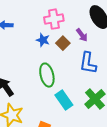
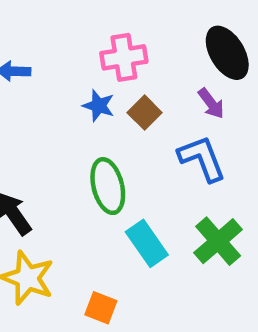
purple arrow: (82, 35) -> (211, 103), moved
blue L-shape: (88, 63) -> (202, 158), turned 150

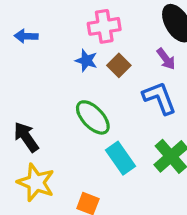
green ellipse: (108, 186) -> (93, 117), turned -30

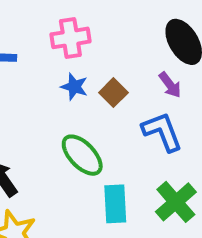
pink cross: (104, 26) -> (70, 38), moved
cyan rectangle: (120, 158) -> (115, 204), turned 32

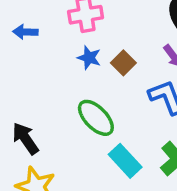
cyan rectangle: (115, 204) -> (125, 161), turned -40

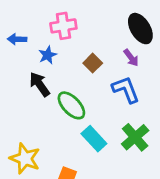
blue star: (89, 58) -> (48, 55), moved, turned 30
black arrow: (25, 138) -> (40, 84), moved

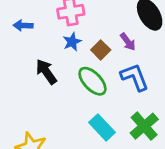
blue star: (48, 55) -> (72, 42), moved
purple arrow: (131, 58) -> (128, 42), moved
green ellipse: (71, 105) -> (92, 81), moved

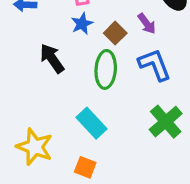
green ellipse: (92, 81) -> (106, 69), turned 48
cyan rectangle: (102, 127) -> (91, 123), moved

